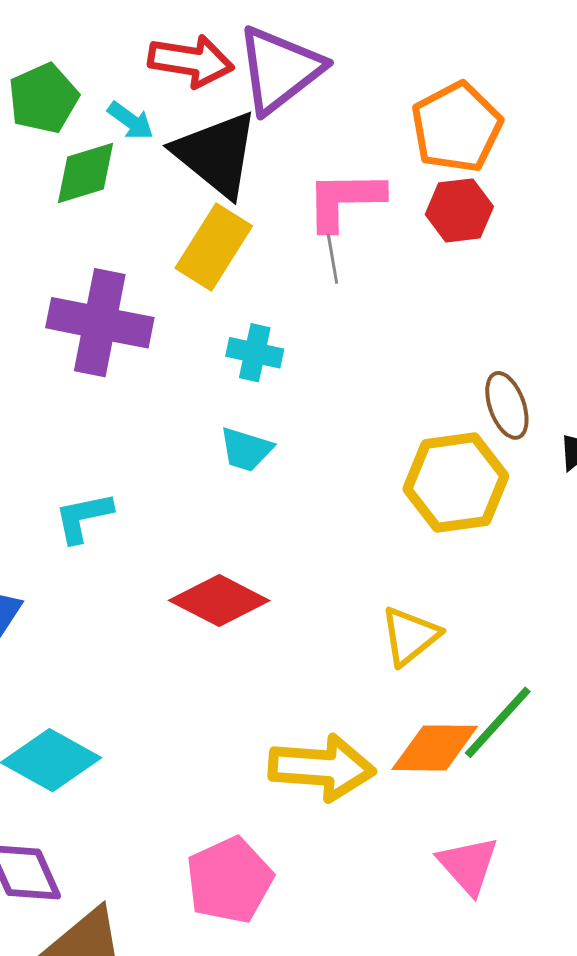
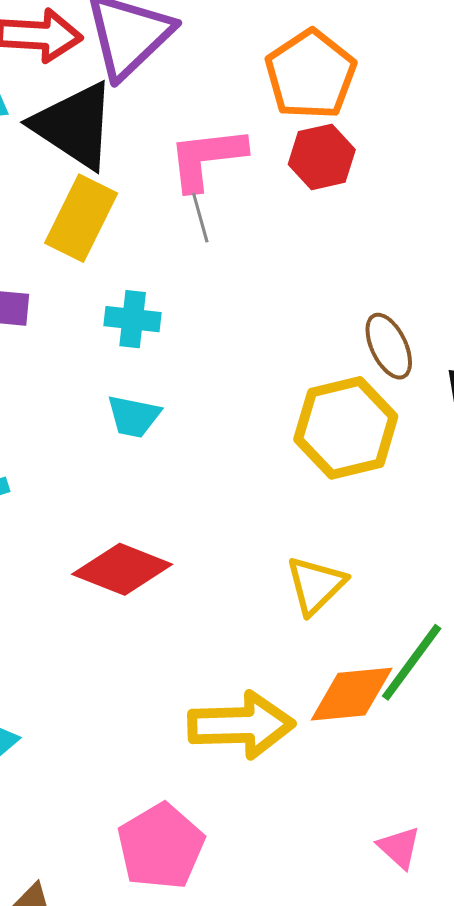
pink triangle: (468, 865) -> (399, 847), moved, size x0.7

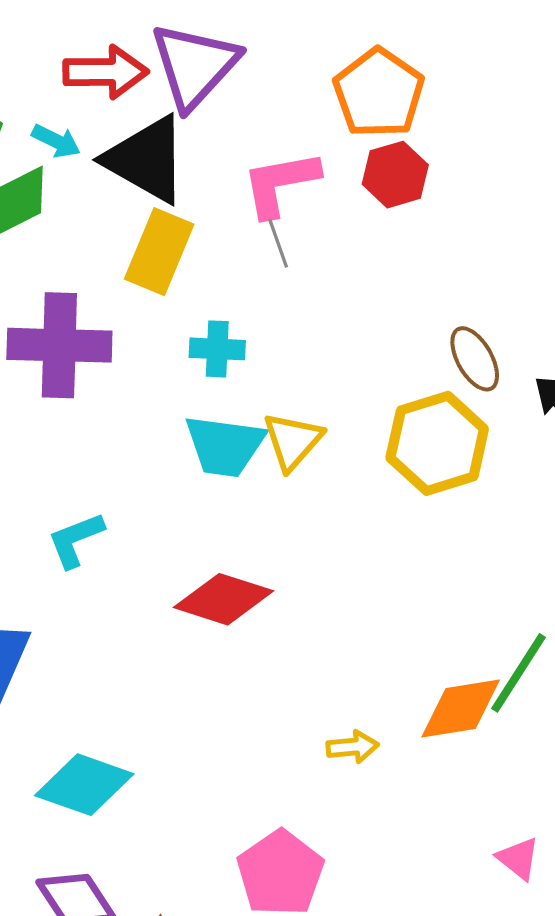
cyan trapezoid: (134, 416) -> (225, 446), size x1.5
yellow triangle: (316, 585) -> (293, 441), moved
yellow arrow: (241, 725) -> (353, 747), size x0.5

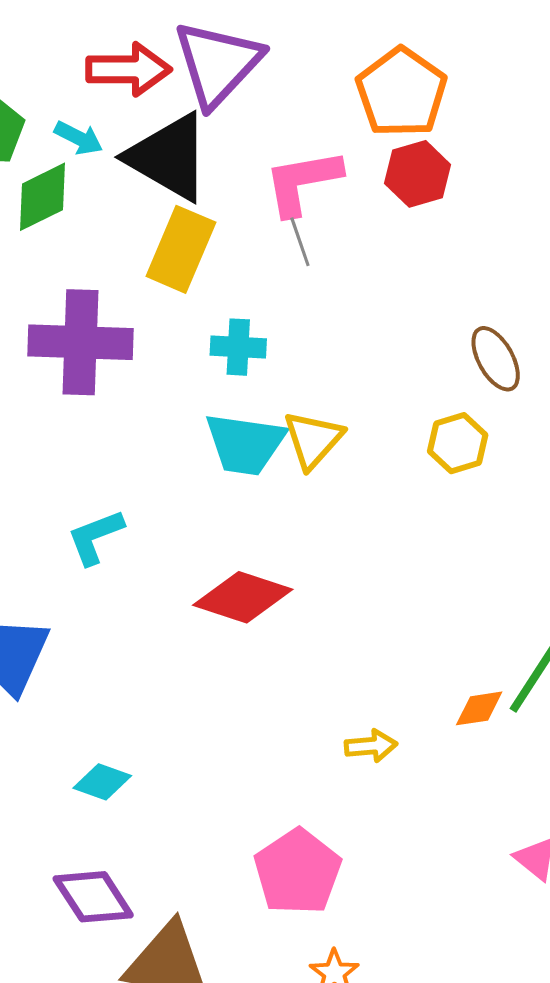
yellow hexagon: (437, 443) -> (458, 443), size x0.6
orange diamond: (461, 709) -> (479, 708), size x0.6
cyan diamond: (84, 785) -> (102, 782), size x0.6

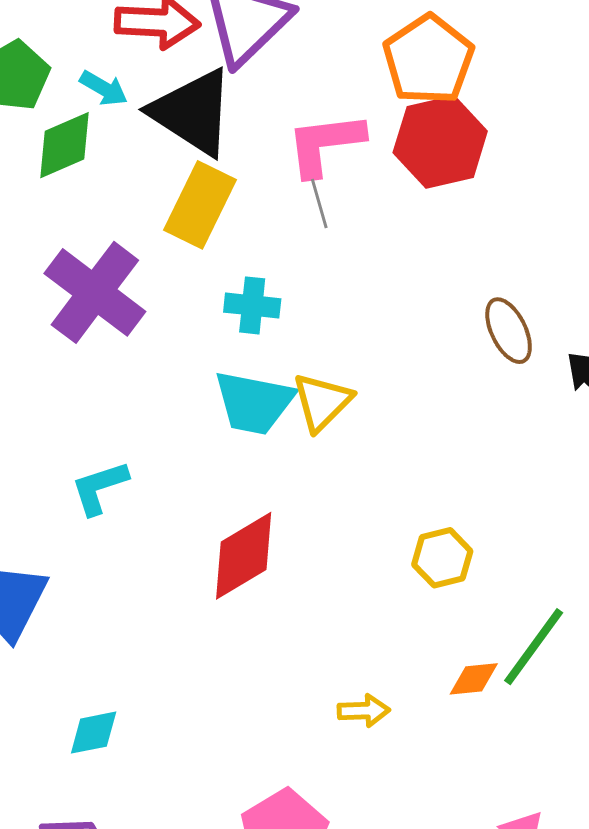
red hexagon: (418, 174) -> (440, 142), size x1.4
purple cross: (81, 342) -> (95, 292), turned 32
yellow hexagon: (458, 443) -> (442, 558), moved
red diamond: (243, 597) -> (244, 556), turned -52
cyan diamond: (102, 782) -> (94, 733), turned -34

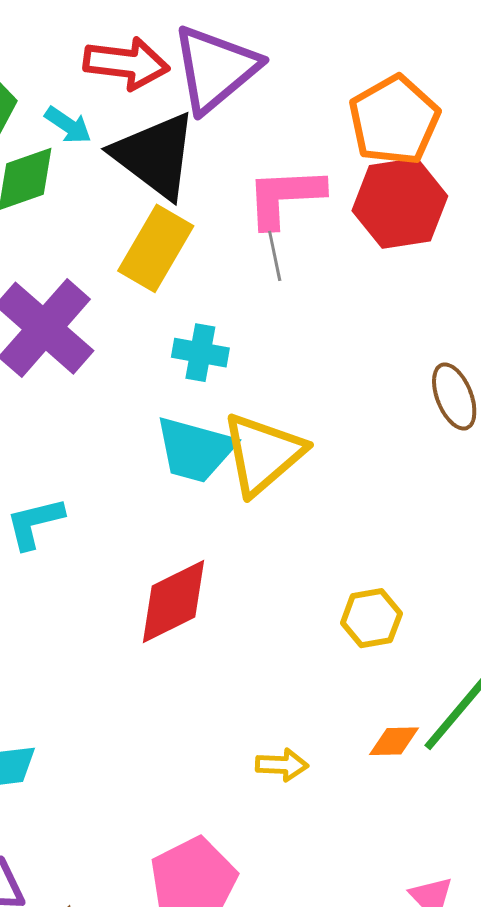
yellow triangle: (322, 402) -> (263, 454), size x1.4

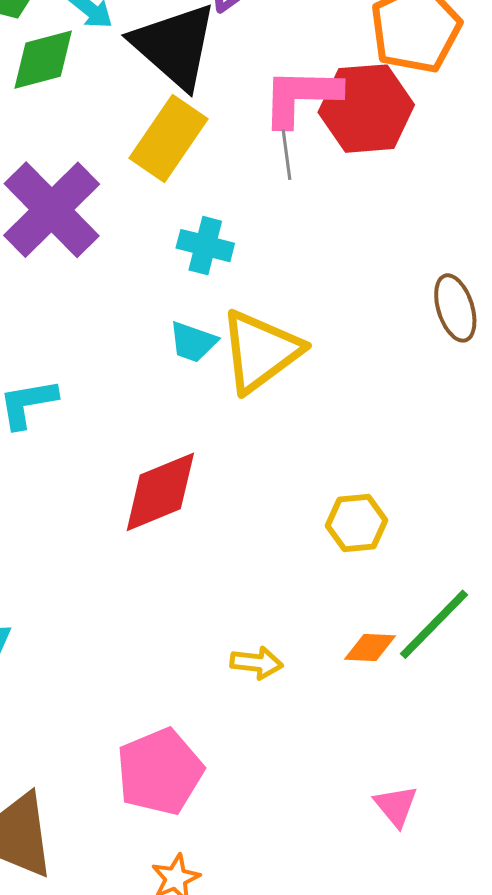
red hexagon: (400, 203) -> (366, 109), moved
cyan trapezoid: (195, 450) -> (193, 342), size x0.6

